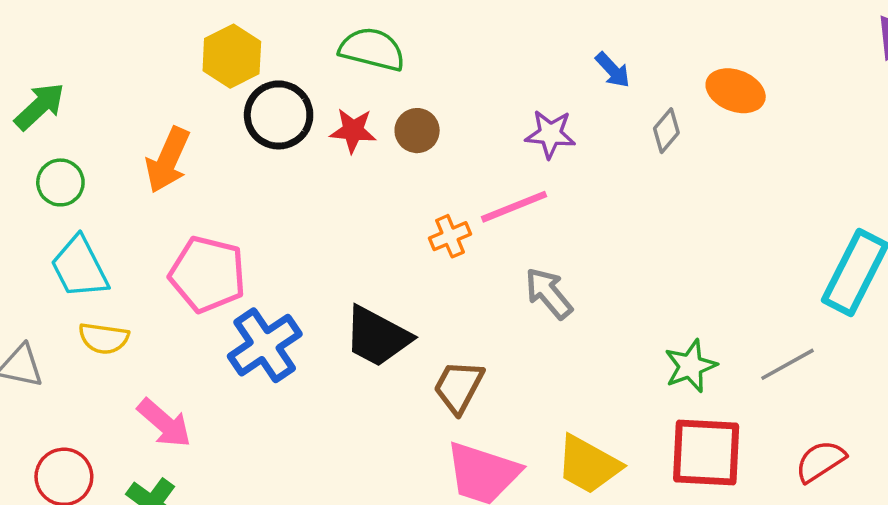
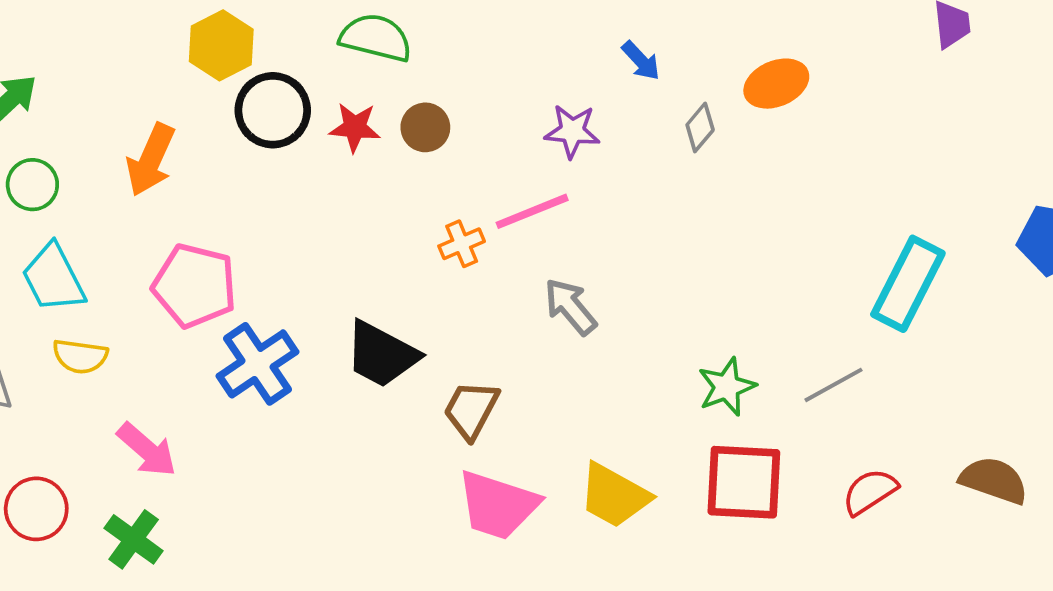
orange ellipse: (736, 91) -> (776, 84), turned -44

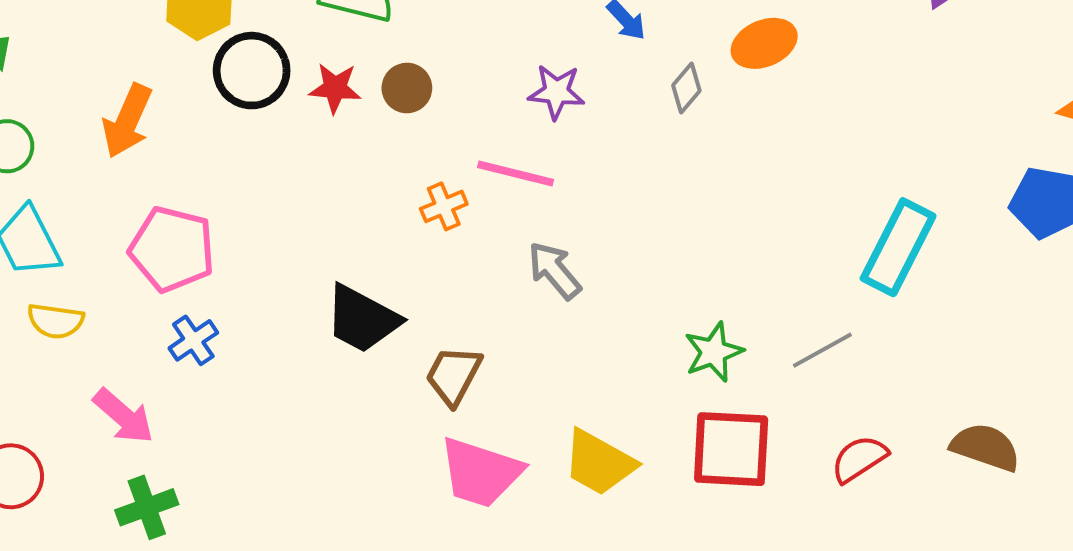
pink line: (532, 211) -> (516, 173), turned 36
blue cross: (257, 364) -> (193, 340), moved, size x0.6
green cross: (134, 539) -> (147, 507), moved, turned 34

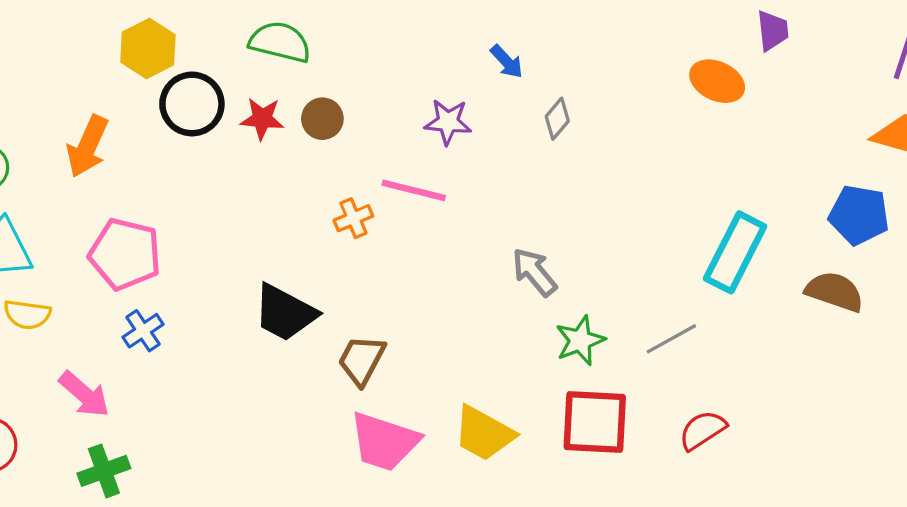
orange ellipse: (764, 43) -> (717, 81), moved, turned 48
gray arrow: (554, 270) -> (534, 272), moved
brown semicircle: (985, 447) -> (835, 292), moved

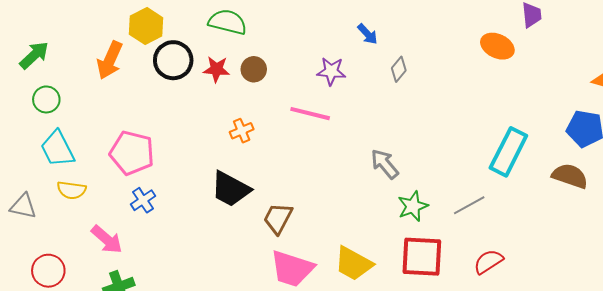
orange arrow: (88, 146) -> (110, 60), moved
orange cross: (353, 218) -> (242, 131), moved

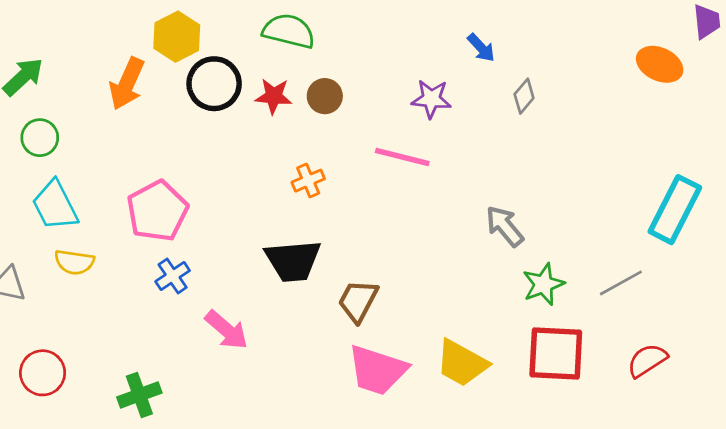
pink pentagon: (132, 153) -> (157, 211), turned 30
black trapezoid: (231, 189) -> (293, 261), turned -33
pink arrow: (107, 239) -> (227, 330), moved

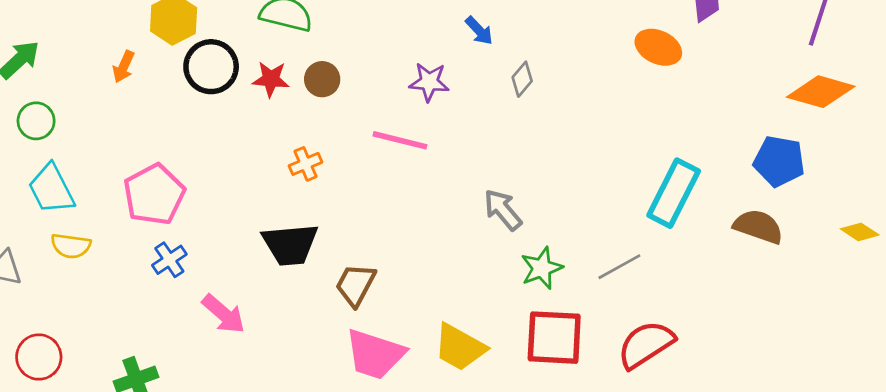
orange arrow: (127, 84) -> (124, 67), size x0.6
red semicircle: (647, 360) -> (646, 344), size x1.4

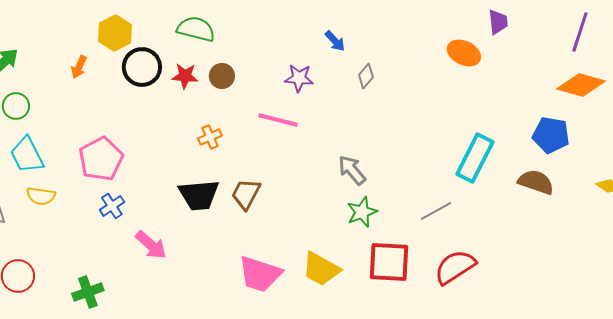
green star: (542, 268) -> (362, 212), moved
brown trapezoid: (356, 285) -> (246, 194), moved

